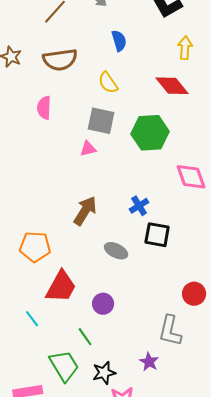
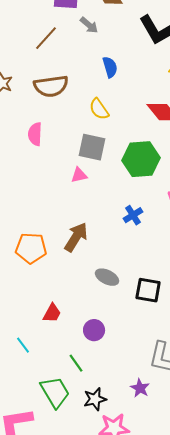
blue cross: (139, 206) -> (133, 215), moved
black square: (157, 235) -> (148, 290), moved
orange pentagon: (35, 247) -> (31, 248), moved
red trapezoid: (61, 287) -> (52, 313), size x0.6

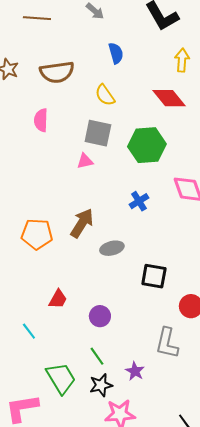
brown line: (46, 38) -> (37, 18), moved, turned 52
gray ellipse: (107, 277) -> (112, 248), moved, turned -40
green line: (76, 363) -> (97, 356), moved
purple star: (140, 388) -> (135, 371), moved

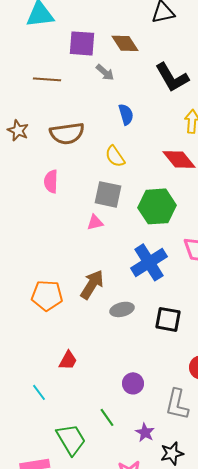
blue cross: (139, 201) -> (149, 262), size x1.8
black square: (154, 276) -> (168, 319), moved
purple circle: (100, 316) -> (133, 383), moved
black star: (101, 385) -> (172, 453), moved

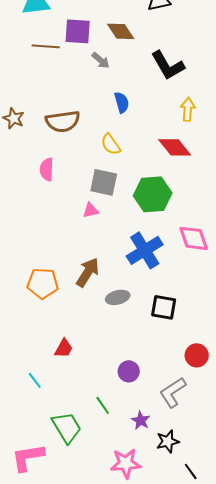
brown line: (47, 79) -> (46, 46), moved
gray L-shape: (177, 404) -> (173, 392), turned 44

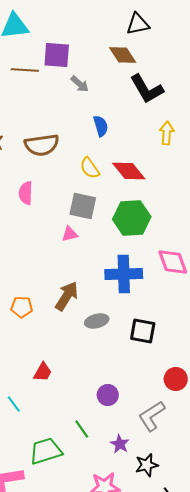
brown diamond: (121, 31) -> (123, 55), moved
red diamond: (175, 147) -> (129, 171), moved
blue cross: (145, 250) -> (124, 274), turned 30
orange pentagon: (43, 283) -> (22, 307), size x0.7
green trapezoid: (67, 427) -> (46, 451), turned -76

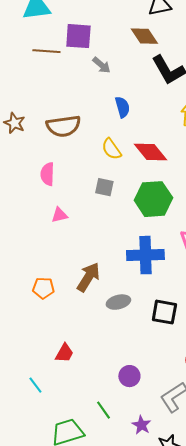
gray square: (83, 206) -> (104, 187), size x0.7
pink triangle: (70, 234) -> (59, 215), moved

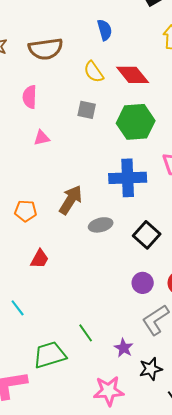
black square: (164, 312) -> (147, 235), turned 32
red trapezoid: (64, 353) -> (40, 259), moved
purple circle: (129, 376) -> (143, 283), moved

